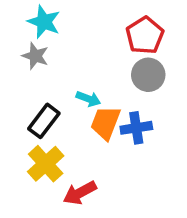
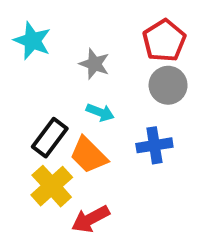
cyan star: (44, 22) -> (32, 41), moved
gray star: (35, 56) -> (94, 64), moved
orange trapezoid: (105, 123) -> (89, 155), moved, turned -66

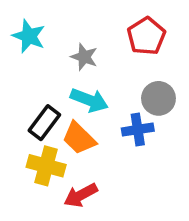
gray circle: (168, 85) -> (158, 98), moved
cyan arrow: (100, 112) -> (89, 100), size x1.5
yellow cross: (52, 186) -> (46, 166), turned -33

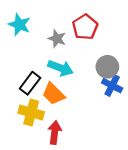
red pentagon: (146, 36) -> (85, 27), moved
blue cross: (138, 130) -> (112, 86), moved, turned 36
red arrow: (81, 195) -> (55, 132), turned 125

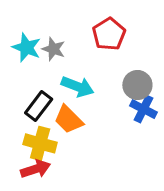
cyan star: (19, 25) -> (27, 48), moved
gray star: (57, 39) -> (54, 49), moved
red arrow: (55, 132) -> (36, 169), moved, turned 65

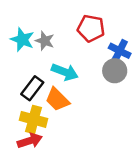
red pentagon: (109, 34) -> (91, 28), turned -30
blue cross: (143, 109) -> (120, 51), moved

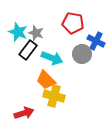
gray circle: (115, 71) -> (82, 54), moved
black rectangle: (32, 88) -> (28, 50), moved
yellow cross: (34, 119) -> (54, 96), moved

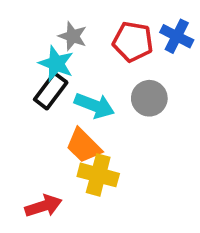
cyan star: (18, 32) -> (56, 64), moved
gray star: (36, 33) -> (73, 36), moved
blue cross: (96, 41) -> (177, 36), moved

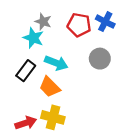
black rectangle: (51, 91) -> (26, 71), moved
gray circle: (149, 98) -> (100, 59), moved
yellow cross: (98, 175) -> (53, 117), moved

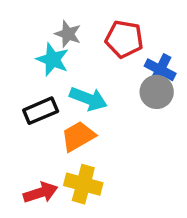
blue cross: (105, 22) -> (160, 70), moved
black rectangle: (26, 71) -> (41, 111), turned 30
orange trapezoid: (50, 87) -> (78, 136), turned 105

